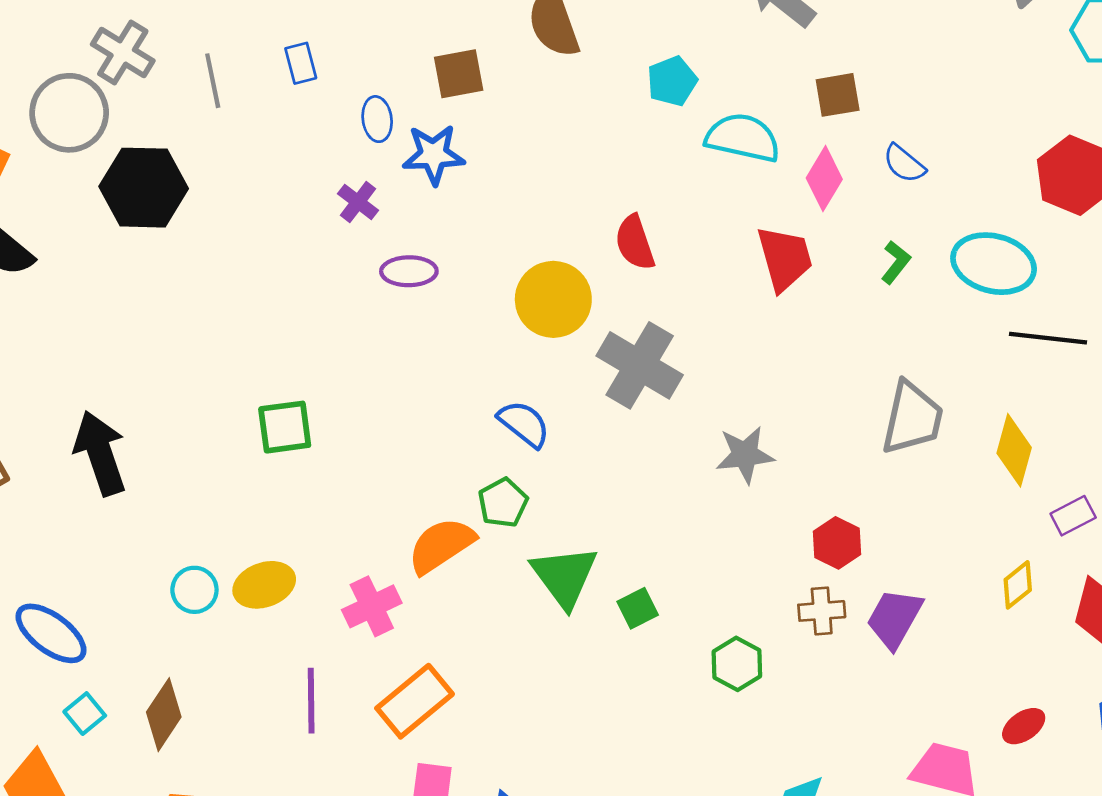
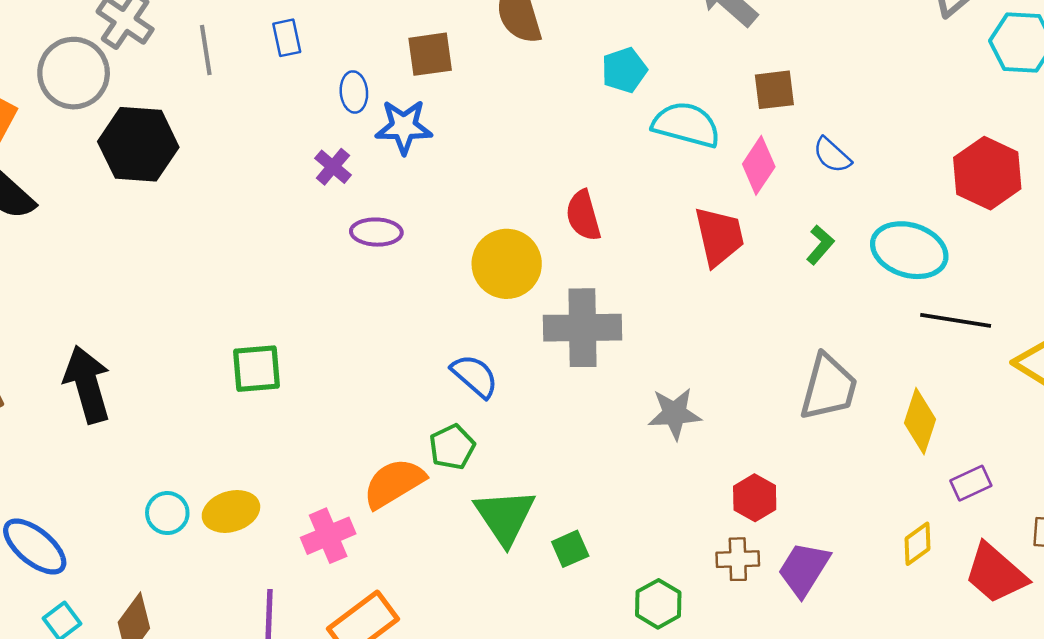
gray cross: (640, 365) -> (582, 328), turned -34

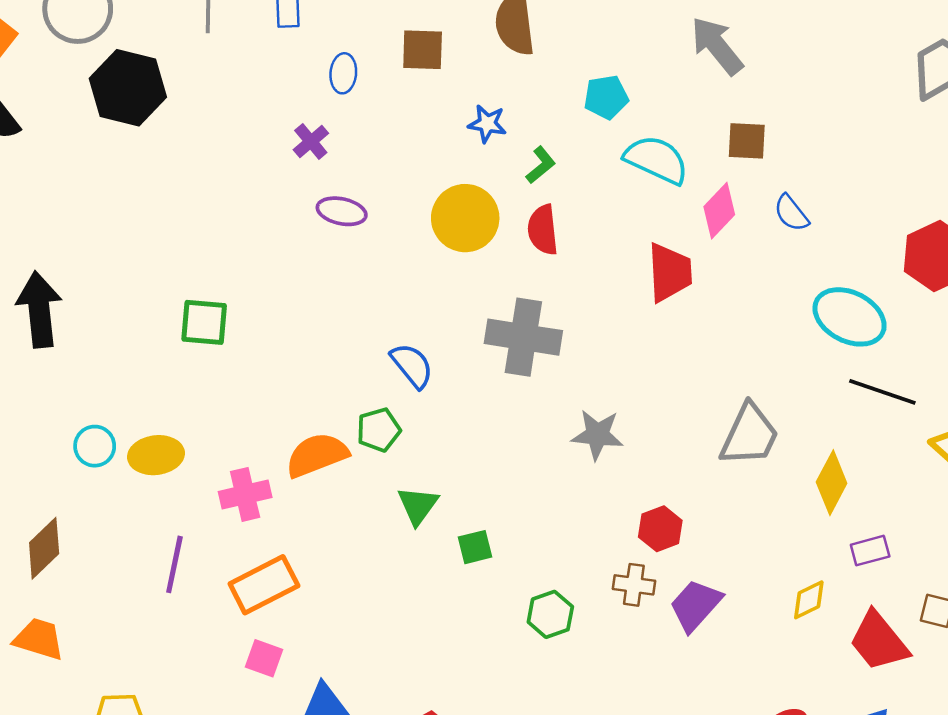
blue star: (404, 127) -> (487, 124), moved, size x0.7
green L-shape: (820, 245) -> (541, 165), moved
yellow circle: (507, 264) -> (465, 218), moved
green triangle: (505, 517) -> (418, 505), size x0.7

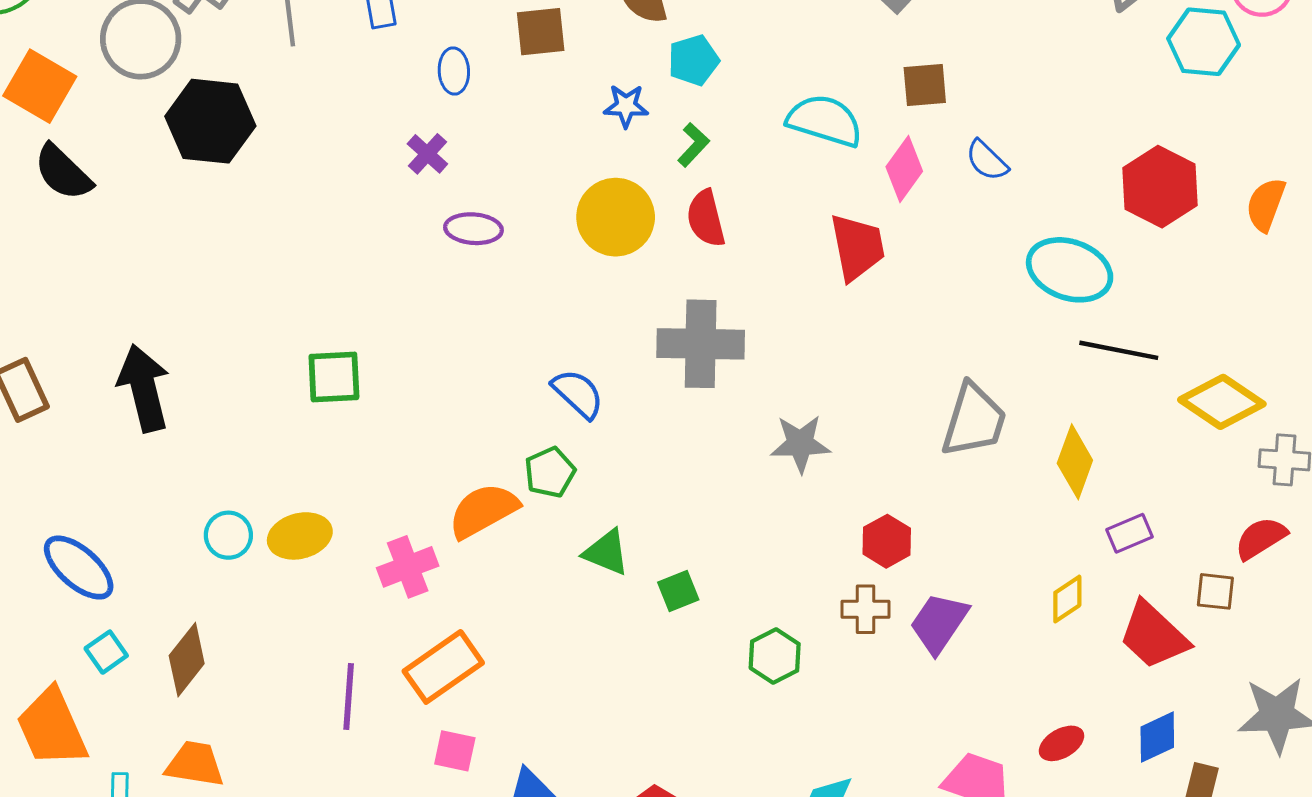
cyan pentagon: (606, 97) -> (694, 60), moved
green triangle: (418, 505) -> (606, 552), turned -36
purple line: (174, 564) -> (349, 697), moved

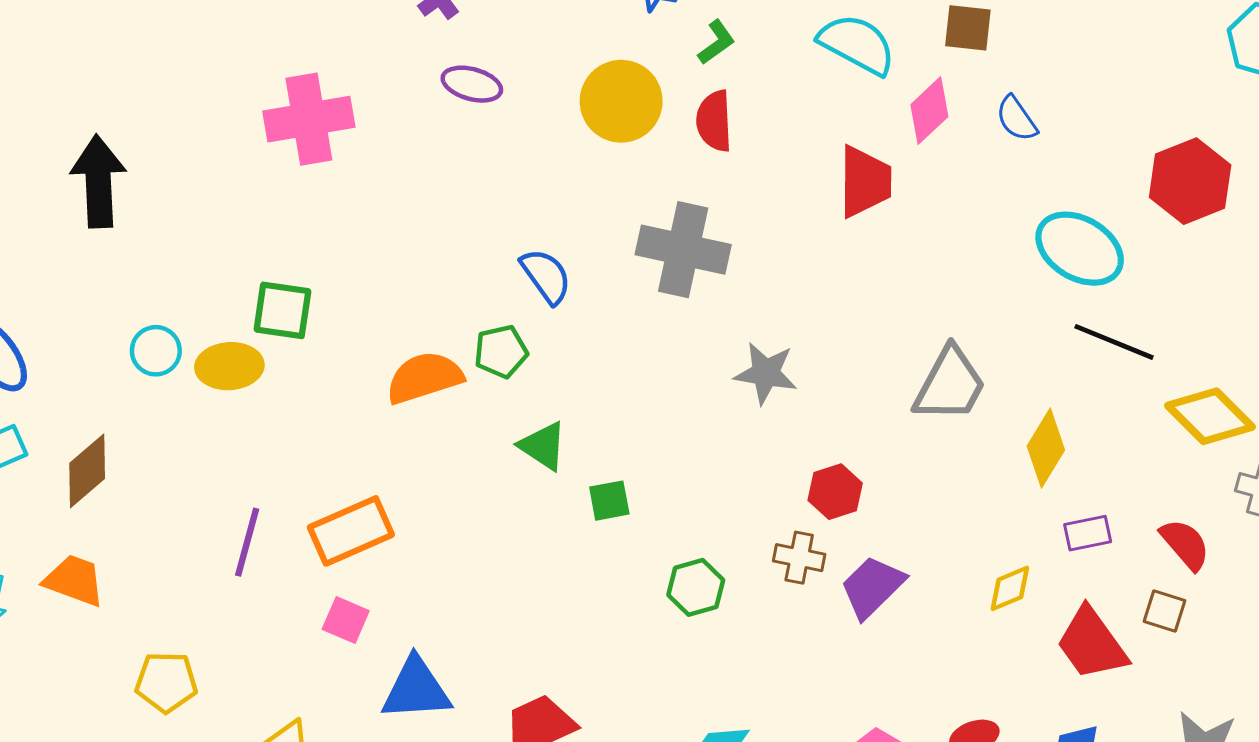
green square: (334, 377) -> (282, 310), moved
red semicircle: (1261, 538) -> (1185, 544), moved, turned 70
pink cross: (408, 567) -> (309, 119), moved, size x1.4

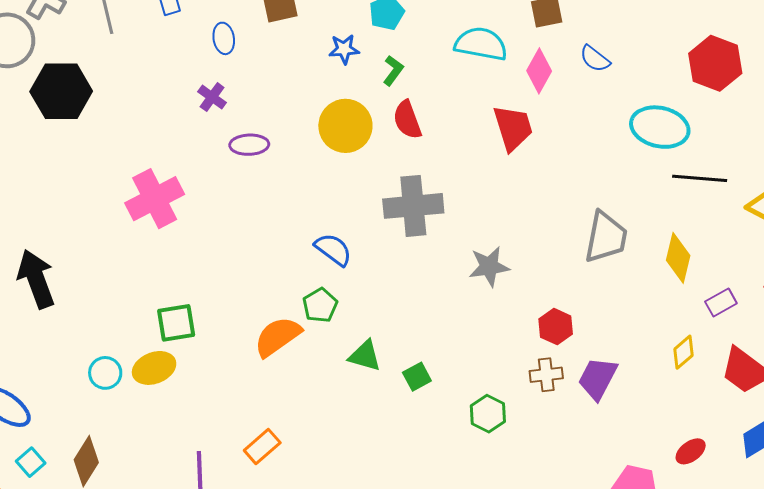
orange rectangle: (351, 531) -> (262, 447), size x0.7

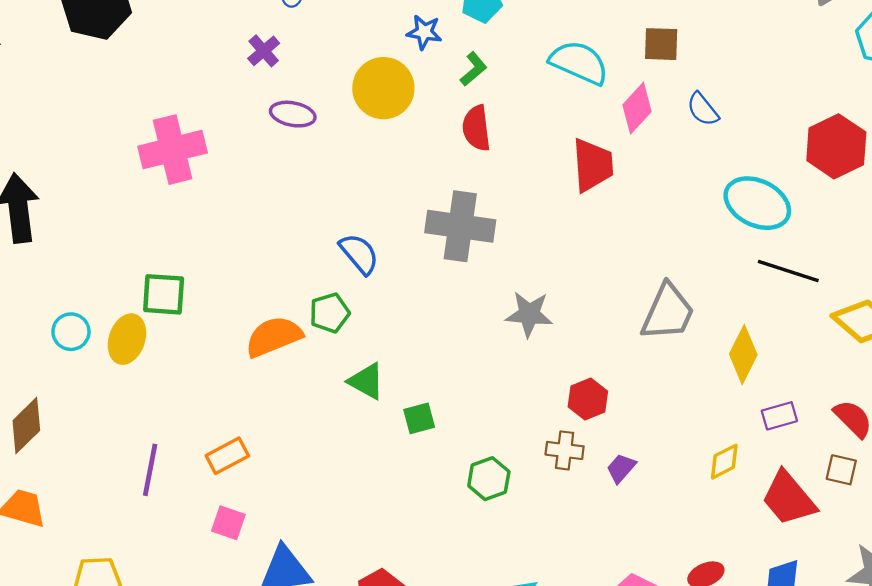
yellow circle: (345, 126) -> (383, 88), moved
yellow ellipse: (154, 368) -> (127, 339), turned -63
purple trapezoid: (598, 378) -> (621, 468), size x0.6

